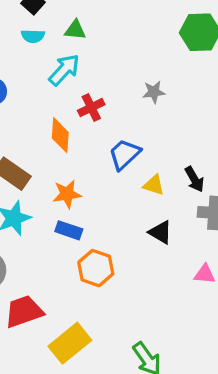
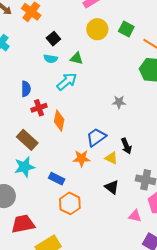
red cross: (91, 107) -> (39, 108), moved
black arrow: (194, 179) -> (126, 146), moved
orange star: (67, 194) -> (81, 158), moved

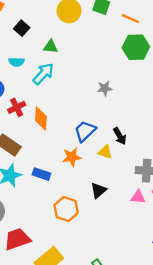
cyan semicircle: (51, 59) -> (17, 62), moved
blue rectangle: (57, 179) -> (41, 174), moved
black triangle: (112, 187) -> (98, 190), moved, turned 49
pink triangle: (135, 216) -> (138, 197), moved

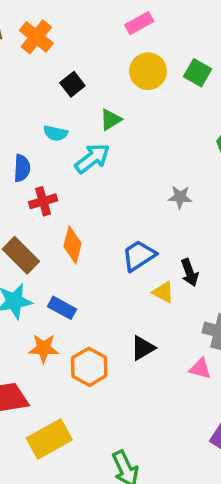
green triangle: (51, 47) -> (111, 120), turned -48
orange diamond: (41, 118) -> (72, 245), moved
orange star: (72, 157) -> (44, 348), moved

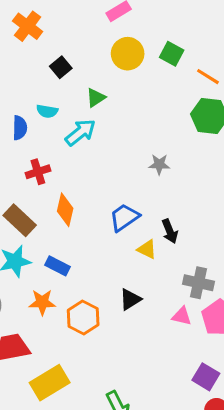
blue semicircle: (22, 168) -> (20, 128), moved

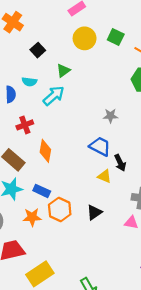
blue trapezoid: (124, 217) -> (100, 146), moved, turned 65
orange hexagon: (83, 317) -> (60, 209), moved

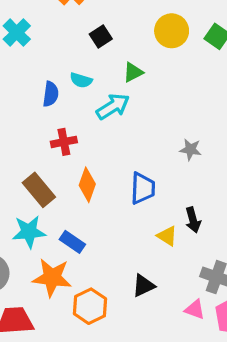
blue trapezoid: (100, 146) -> (143, 188), moved, turned 55
orange hexagon: (60, 209) -> (90, 306), moved
orange star: (32, 217) -> (52, 278), size x1.4

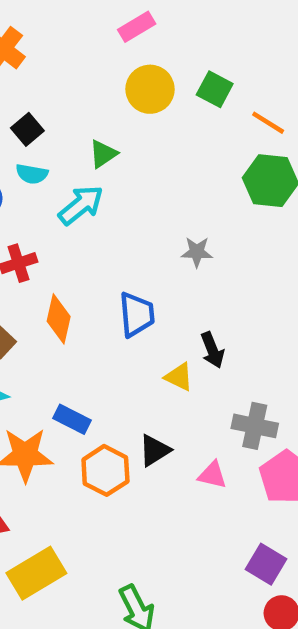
black square: (101, 36) -> (27, 129), moved
blue rectangle: (72, 242) -> (72, 419), moved
orange hexagon: (90, 306) -> (105, 470), moved
pink triangle: (195, 309) -> (212, 475), moved

